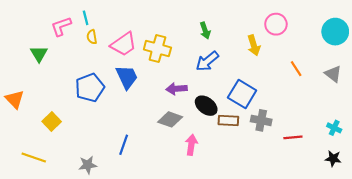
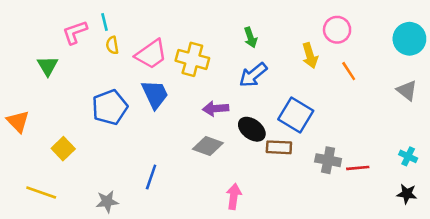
orange line: (296, 69) -> (349, 71), moved
gray cross: (261, 120) -> (328, 160), moved
pink arrow: (191, 145) -> (234, 196), moved

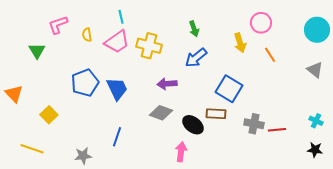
cyan line: (105, 22) -> (121, 17), moved
blue trapezoid: (155, 94) -> (117, 89), moved
black ellipse: (252, 129) -> (193, 125), moved

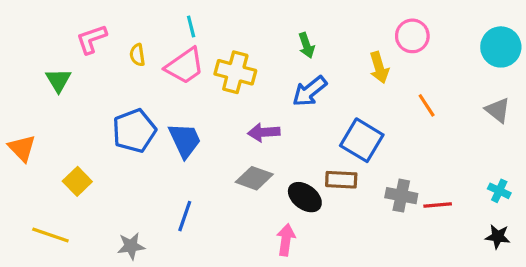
orange line: (270, 55) -> (427, 105), moved

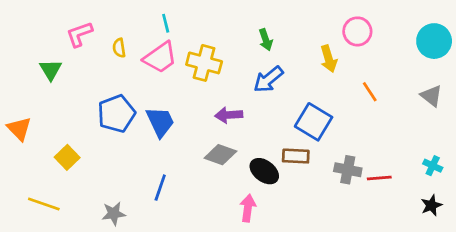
black star: (498, 237) -> (431, 205), turned -30

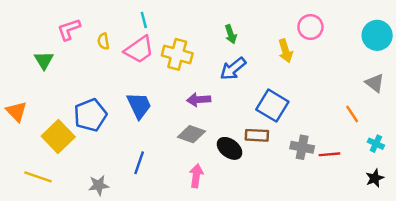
orange line: (370, 92) -> (352, 114), moved
blue pentagon: (116, 114) -> (90, 115), moved
yellow square: (67, 157) -> (58, 136), size x1.5
pink arrow: (248, 208) -> (196, 176), moved

